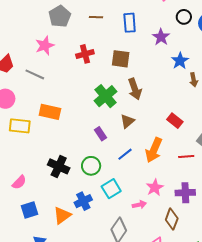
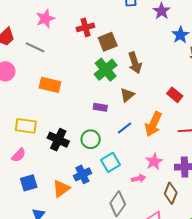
brown square: (121, 59) -> (108, 42), moved, turned -30
yellow rectangle: (20, 126) -> (26, 126), moved
purple rectangle: (100, 134) -> (100, 107), turned -48

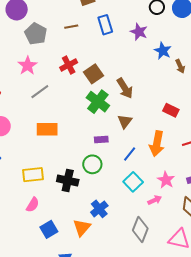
gray line: (35, 47) -> (40, 92), moved, turned -48
green circle: (91, 139) -> (92, 164), moved
cyan square: (110, 162) -> (133, 182), moved

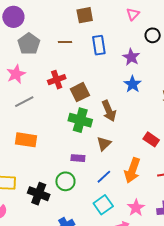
blue star: (163, 51) -> (133, 84), moved
green cross: (98, 102) -> (80, 120), turned -30

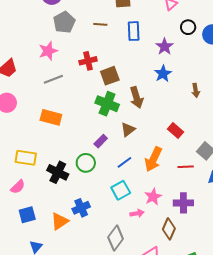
purple rectangle: (78, 158) -> (101, 141), turned -56

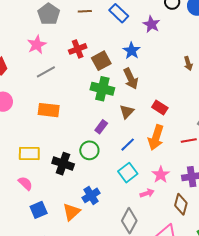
blue rectangle: (134, 31) -> (119, 13), turned -36
blue star: (163, 74) -> (132, 51), moved
red rectangle: (176, 131) -> (160, 108), moved
pink semicircle: (18, 187) -> (25, 183), turned -84

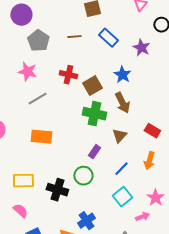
pink star: (37, 45) -> (27, 72), turned -30
red cross: (78, 49) -> (68, 75), turned 36
orange arrow: (156, 137) -> (149, 161), size x0.7

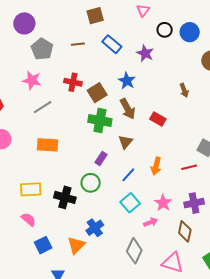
red rectangle: (152, 131) -> (158, 119), moved

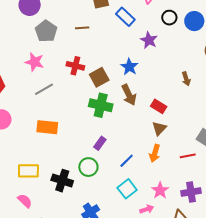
blue rectangle: (112, 44) -> (125, 17), moved
brown triangle: (125, 142) -> (159, 128), moved

